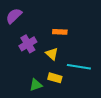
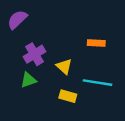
orange rectangle: (60, 32) -> (96, 43), moved
green triangle: (36, 85) -> (28, 80), moved

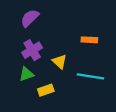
purple semicircle: (17, 20) -> (30, 18), moved
yellow rectangle: (68, 96) -> (46, 90), moved, turned -35

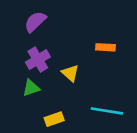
cyan line: (90, 76) -> (107, 111), moved
yellow rectangle: (46, 90) -> (54, 119), moved

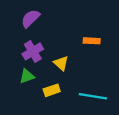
yellow rectangle: (54, 119) -> (52, 90), moved

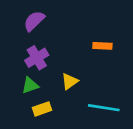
yellow triangle: (61, 63) -> (70, 81), moved, turned 42
yellow rectangle: (52, 90) -> (42, 109), moved

